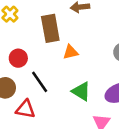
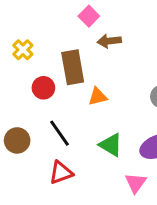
red circle: (18, 58) -> (43, 88), moved
red triangle: (25, 109) -> (61, 173), moved, turned -30

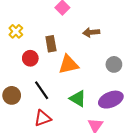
brown arrow: (109, 41) -> (91, 32), moved
brown rectangle: (73, 67) -> (51, 44), size x0.7
orange triangle: (98, 97) -> (68, 64), size x1.5

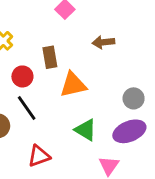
gray circle: (114, 64) -> (134, 98), moved
black line: (42, 90) -> (27, 108), moved

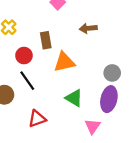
purple ellipse: (129, 131) -> (109, 99), turned -55

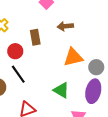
brown arrow: (88, 28) -> (65, 26), moved
orange triangle: (64, 62) -> (73, 57), moved

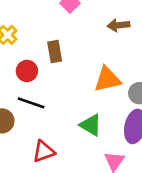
brown arrow: (65, 26) -> (118, 25), moved
black line: (18, 74) -> (31, 103), turned -36

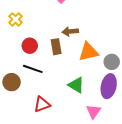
brown arrow: (118, 25) -> (70, 32), moved
brown rectangle: (55, 52) -> (56, 47), moved

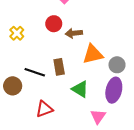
yellow cross: (16, 19) -> (17, 33), moved
red circle: (30, 46) -> (54, 24), moved
brown rectangle: (56, 47) -> (59, 67), moved

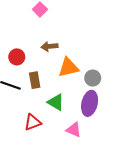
red circle: (54, 24) -> (17, 57), moved
red triangle: (44, 109) -> (33, 122), moved
pink triangle: (98, 116) -> (74, 130), turned -42

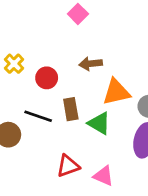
green triangle: (56, 102) -> (99, 123), moved
pink triangle: (74, 130) -> (103, 176), moved

